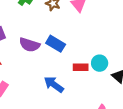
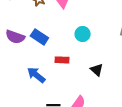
cyan circle: (100, 63) -> (83, 34), moved

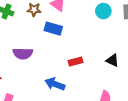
cyan circle: (83, 34) -> (103, 11), moved
blue rectangle: (39, 37) -> (53, 29), moved

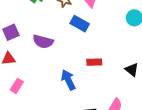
blue arrow: (55, 84) -> (68, 80), turned 30

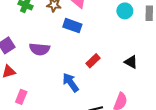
red rectangle: (94, 62) -> (93, 61), turned -32

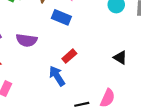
red rectangle: (93, 61) -> (69, 56), moved

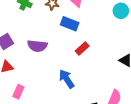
red rectangle: (69, 56) -> (82, 49), moved

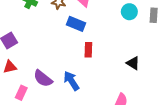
purple semicircle: (37, 46) -> (43, 78), moved, turned 30
red rectangle: (82, 49) -> (88, 50), turned -48

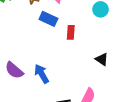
red rectangle: (88, 50) -> (71, 32), moved

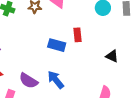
blue rectangle: (48, 19) -> (57, 45), moved

